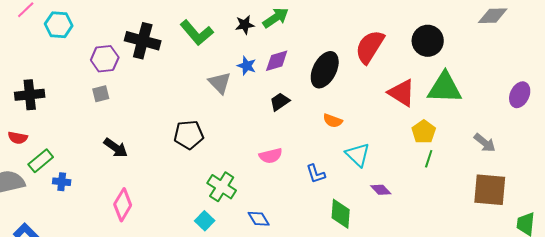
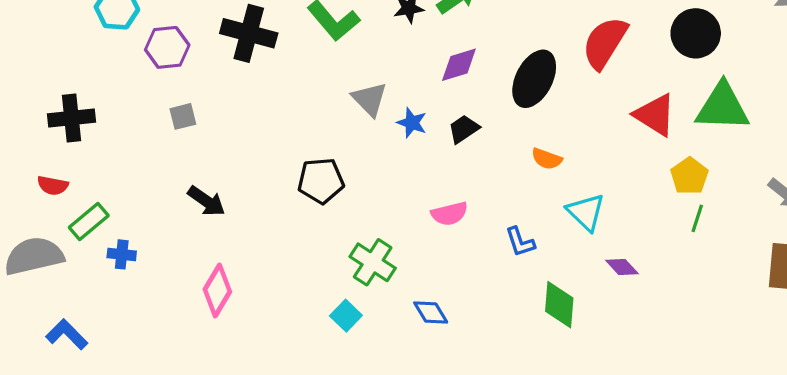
purple hexagon: (105, 59) -> (167, 47), moved
blue star: (247, 66) -> (412, 123), moved

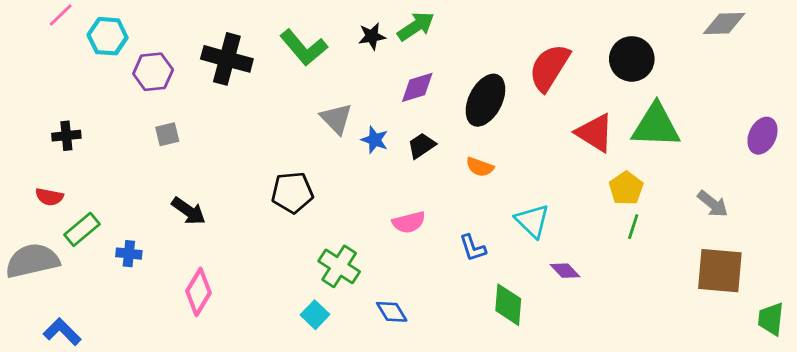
black cross: (72, 118) -> (66, 136), size x0.7
orange semicircle: (547, 159) -> (480, 167), moved
blue cross: (122, 254) -> (129, 254), moved

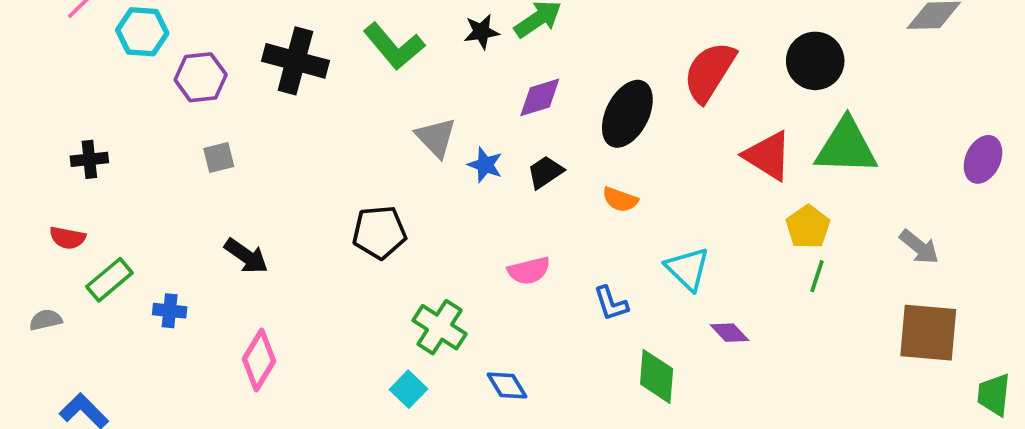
gray semicircle: (32, 261) -> (46, 320), size x0.5

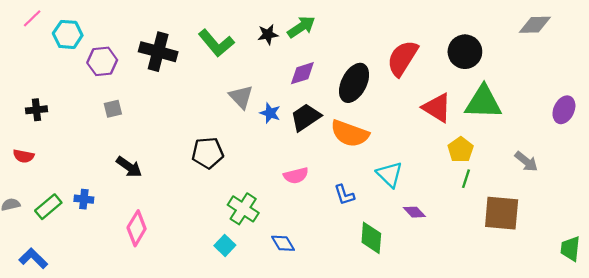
black trapezoid: (545, 172) -> (306, 117), size x1.4
orange semicircle: (620, 199) -> (350, 133), size x1.8
green rectangle: (109, 280) -> (48, 207), moved
brown square: (928, 333) -> (502, 213), moved

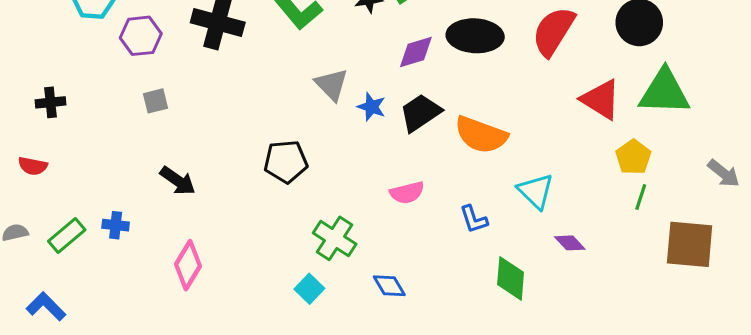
black ellipse: (354, 83) -> (475, 36), moved, turned 66

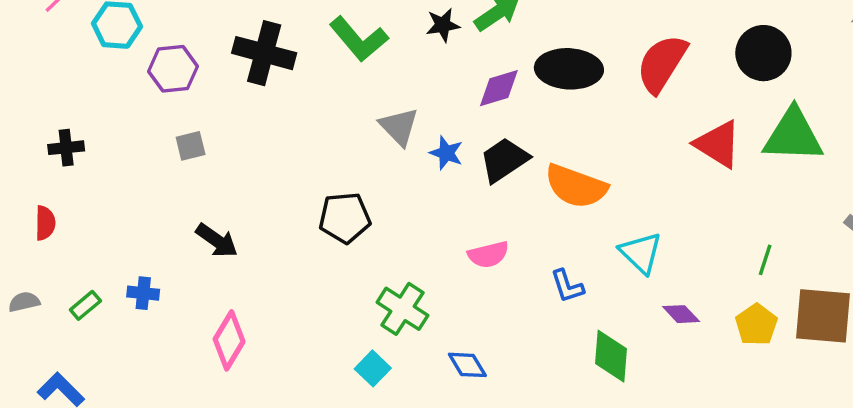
yellow pentagon: (633, 157) -> (756, 325), moved
red semicircle: (33, 166) -> (45, 223), turned -100
green rectangle: (67, 236) -> (85, 305), size x0.7

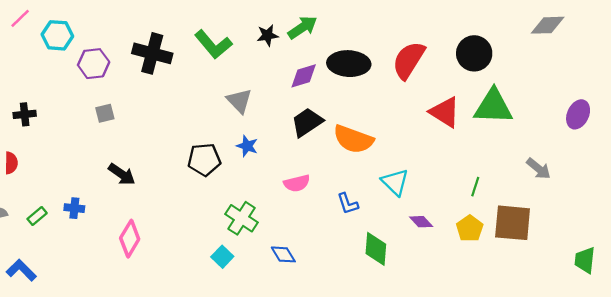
blue star: (446, 153) -> (247, 146), moved

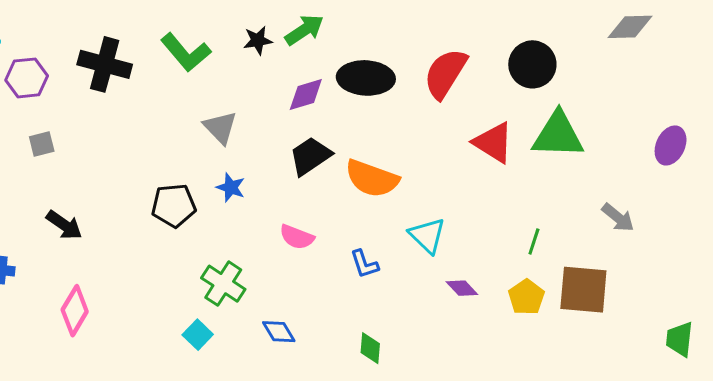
pink semicircle: (297, 183) -> (297, 237), turned 35
green diamond: (376, 249) -> (370, 348), moved, size x0.7

